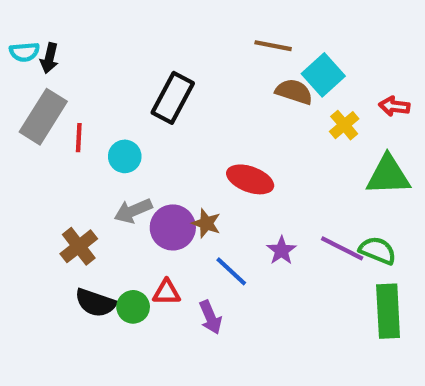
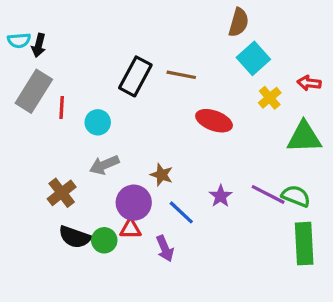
brown line: (273, 46) -> (181, 75), moved
brown semicircle: (294, 92) -> (239, 22), moved, turned 88
red ellipse: (250, 179) -> (214, 121), moved
purple circle: (173, 227) -> (134, 203), moved

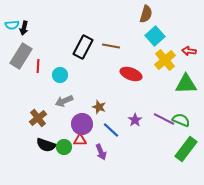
yellow cross: (270, 98) -> (165, 60), size x1.5
green rectangle: (304, 244) -> (186, 149), turned 40

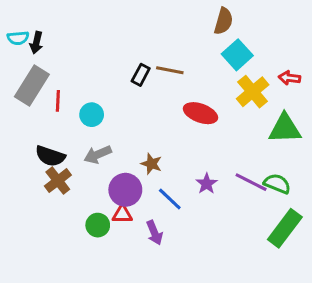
black rectangle: (83, 47) -> (141, 75), moved, size x0.6
black semicircle: (46, 145) -> (50, 156), moved

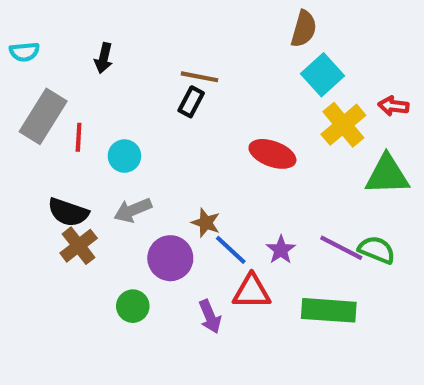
black arrow: (36, 43) -> (104, 58), moved
brown line: (170, 70) -> (199, 77), moved
blue line: (170, 199) -> (231, 250), moved
red triangle: (122, 214) -> (252, 292), moved, size x1.4
green rectangle: (285, 228) -> (329, 310), moved, turned 57

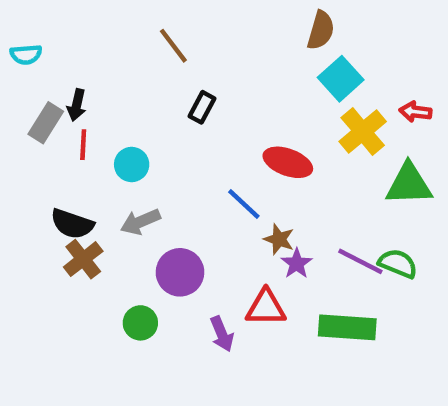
black arrow: (104, 58) -> (77, 105), moved
brown line: (199, 77) -> (173, 46), moved, turned 42
gray rectangle: (43, 116) -> (46, 123), size x0.7
brown star: (206, 223) -> (279, 239), moved
blue line: (231, 250) -> (244, 204), moved

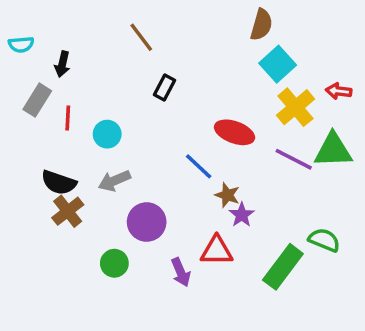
black arrow: (77, 105) -> (62, 64), moved
purple line: (360, 261) -> (294, 159), moved
green semicircle: (398, 264) -> (324, 240), moved
green rectangle: (347, 327) -> (283, 267), turned -57

